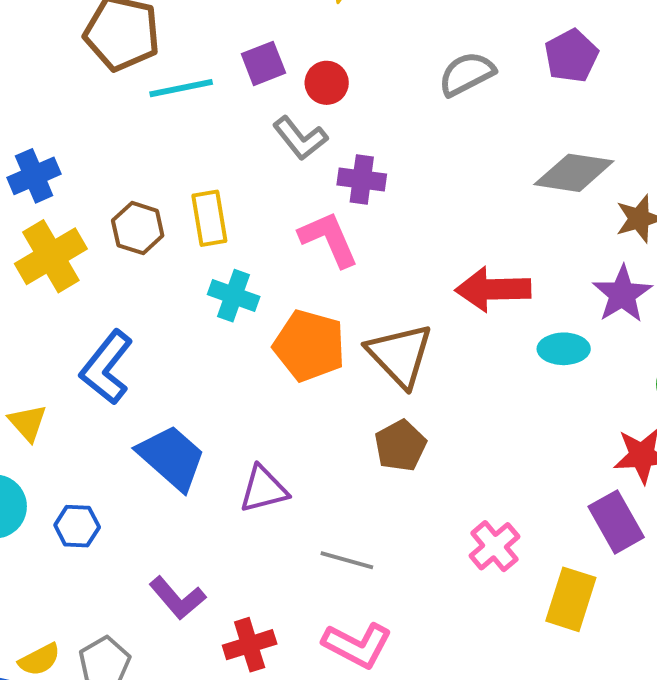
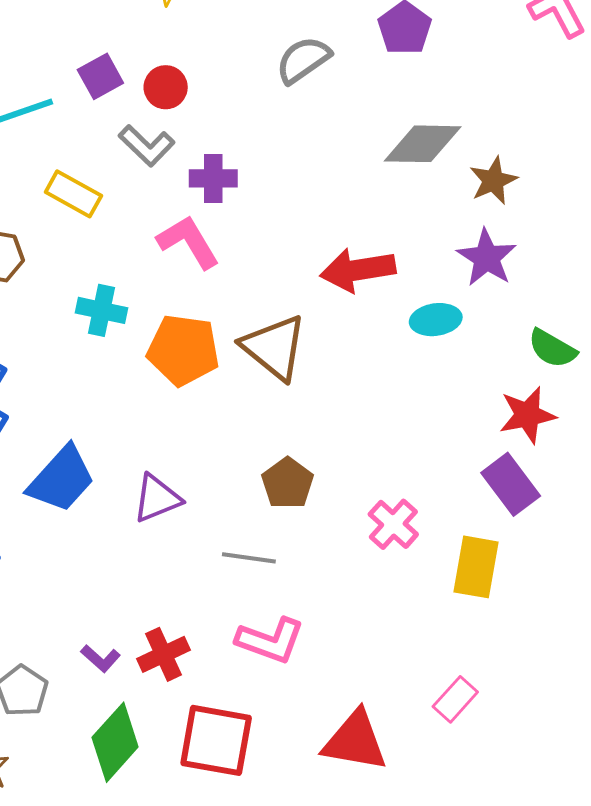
yellow rectangle: (209, 218) -> (73, 194), moved, turned -44
brown pentagon: (400, 446) -> (288, 483), moved
blue trapezoid: (172, 457) -> (61, 479), turned 98
purple L-shape: (177, 598) -> (101, 658), moved, size x0.7

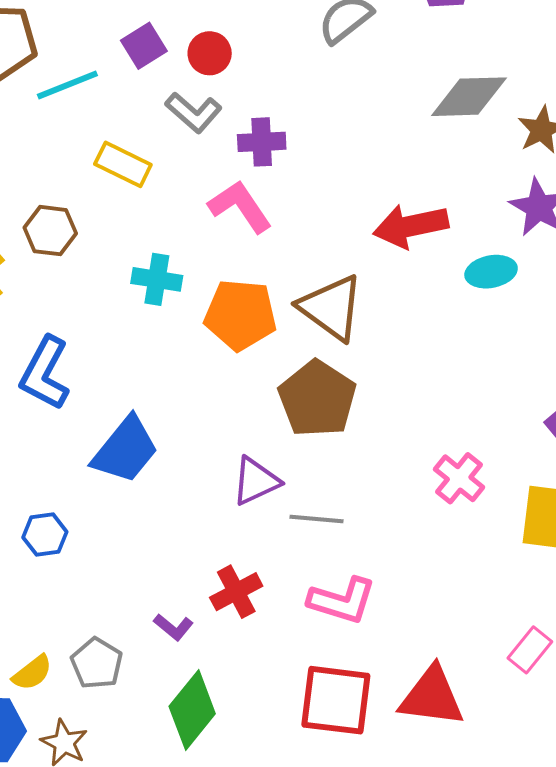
brown pentagon: (288, 483) -> (317, 399), moved, size x1.5
purple triangle: (157, 498) -> (256, 481), moved
red cross: (164, 654) -> (236, 592), moved
red square: (216, 740) -> (336, 700), moved

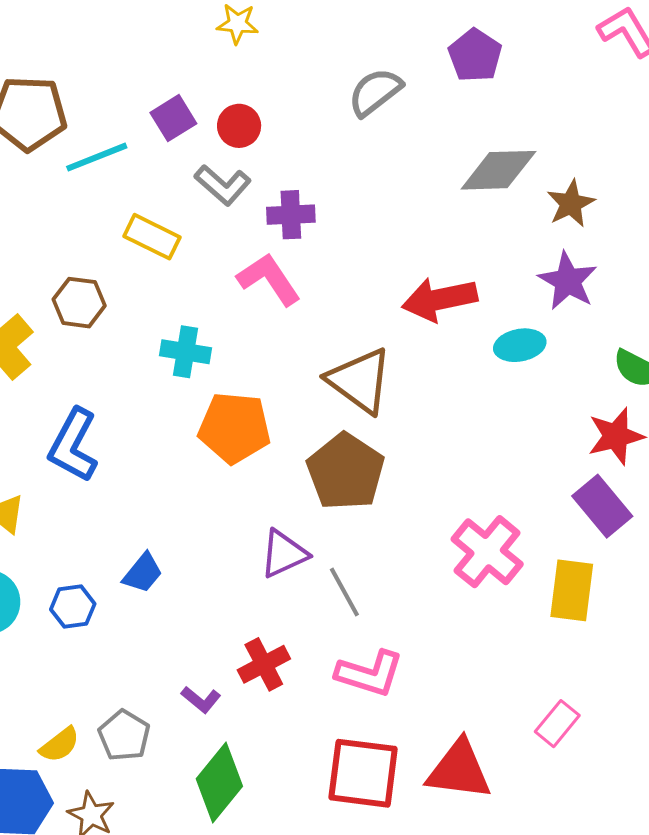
orange pentagon: (240, 315) -> (235, 428), moved
blue trapezoid: (125, 450) -> (143, 573), moved, size x0.6
pink cross: (459, 478) -> (487, 552), size x1.4
gray line: (316, 519) -> (344, 592), turned 56

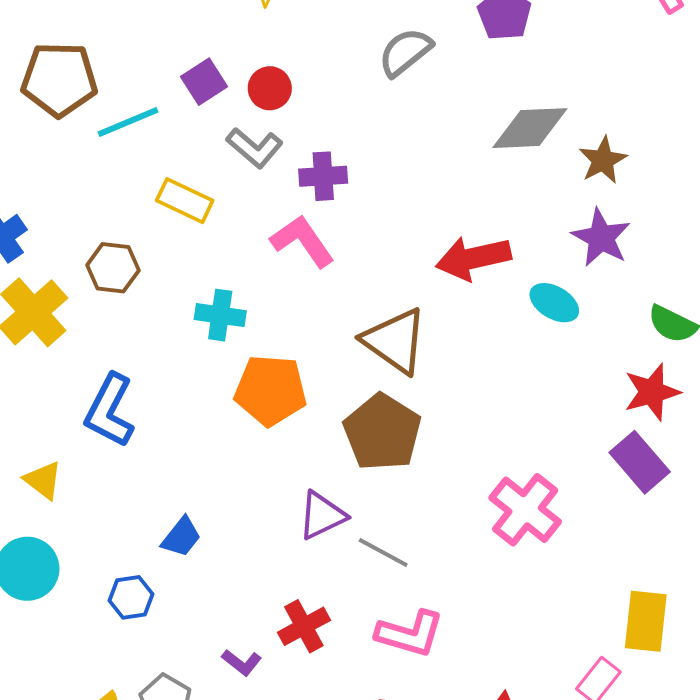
cyan ellipse: (520, 345) -> (554, 303), turned 42
yellow rectangle: (572, 590) -> (646, 621), moved
gray line: (344, 592) -> (383, 553), turned -32
blue hexagon: (73, 607) -> (131, 597), moved

